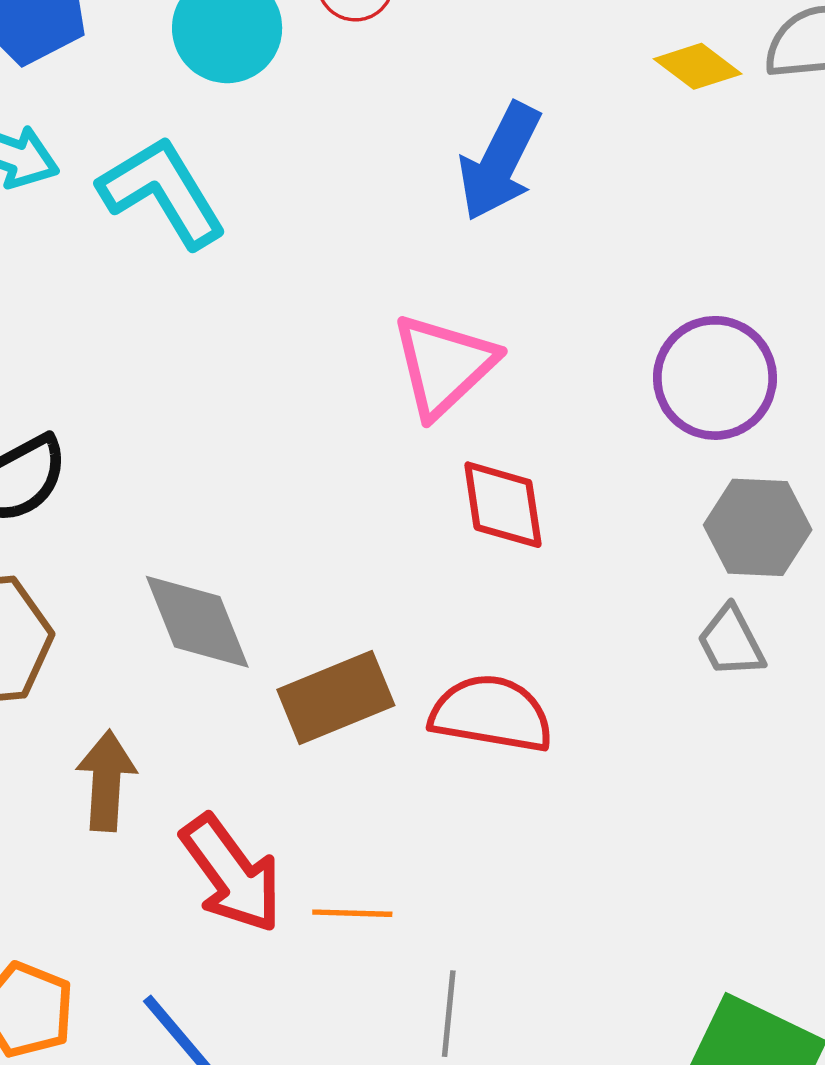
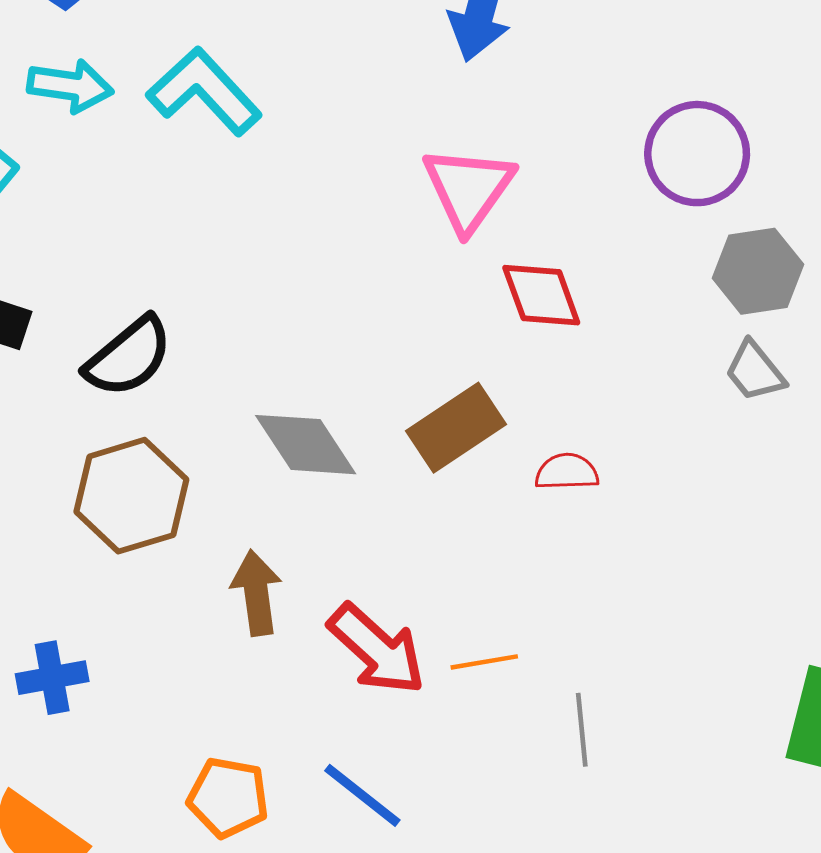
brown rectangle: (336, 698) -> (456, 428), moved
red semicircle: (491, 714) -> (567, 472), size x0.6

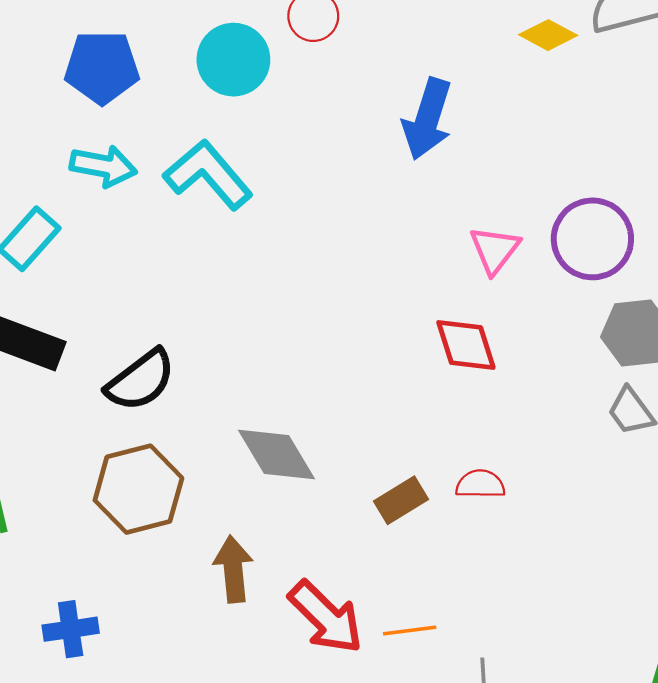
pink triangle: (468, 189) -> (495, 250), moved, size x0.7
brown rectangle: (456, 428) -> (401, 500), moved, size x0.7

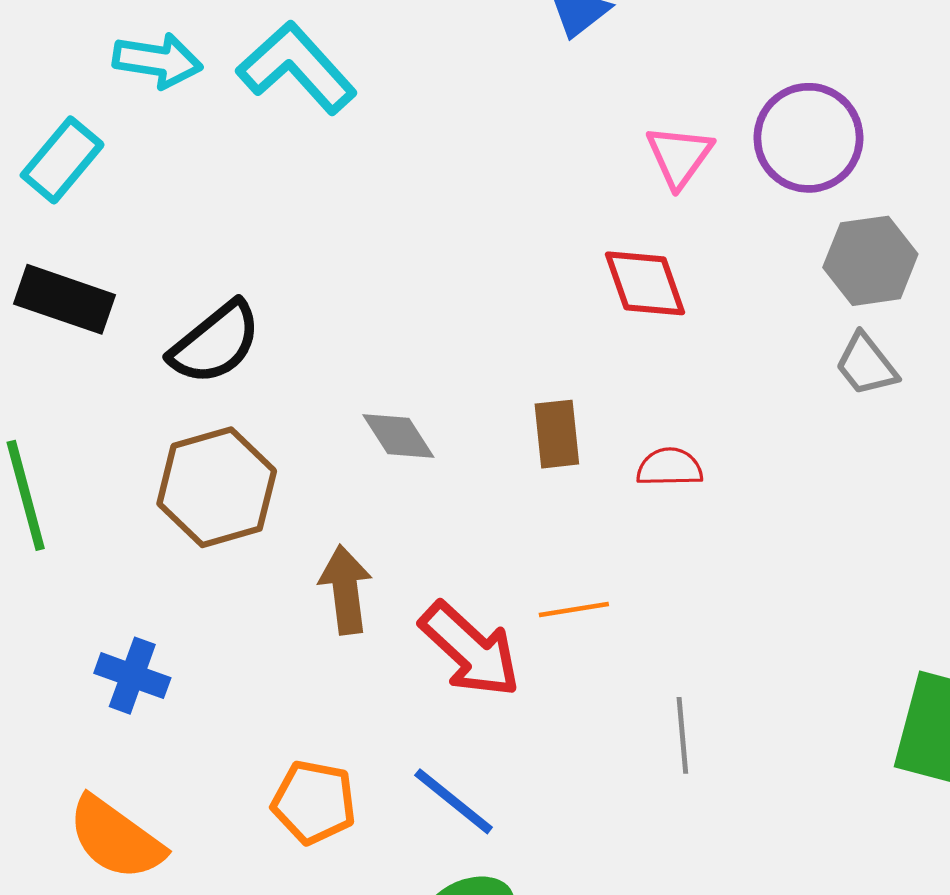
gray diamond: (277, 455) -> (398, 436), size x0.7
brown rectangle: (401, 500) -> (557, 434), moved, turned -63
blue cross: (71, 629) -> (132, 676), turned 30
orange line: (410, 631) -> (574, 609), moved

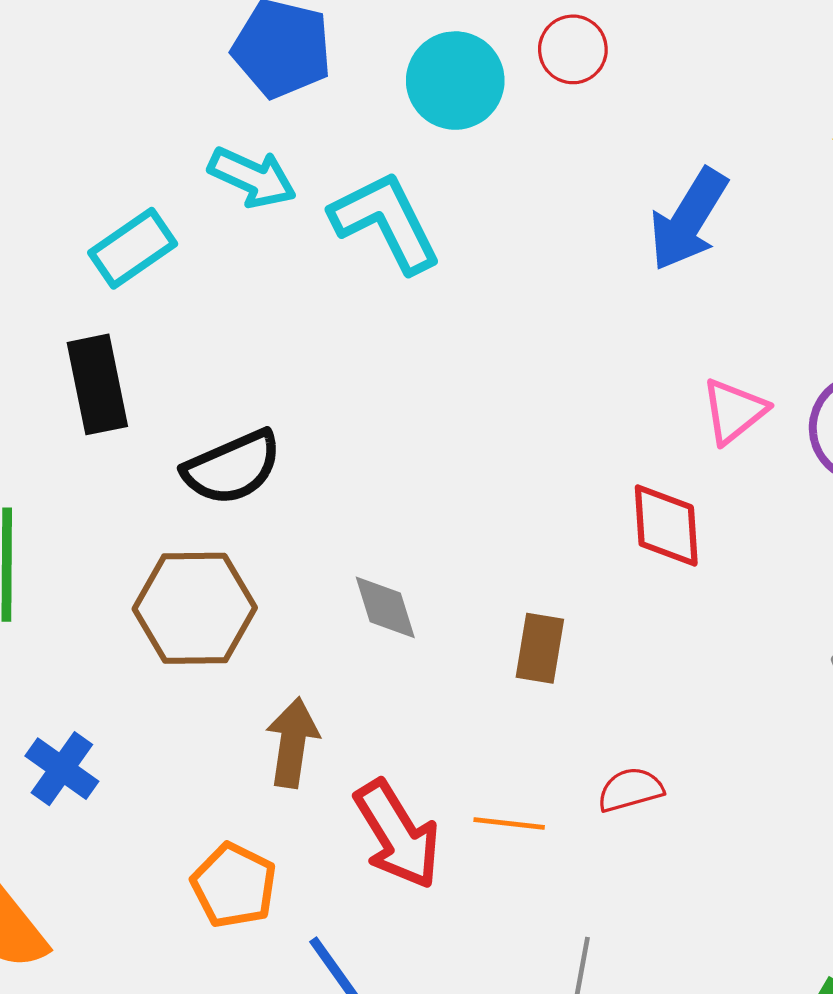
black rectangle: (64, 299) -> (97, 384), turned 44
red semicircle: (670, 467) -> (630, 790), moved, turned -30
orange pentagon: (314, 802) -> (234, 885), moved

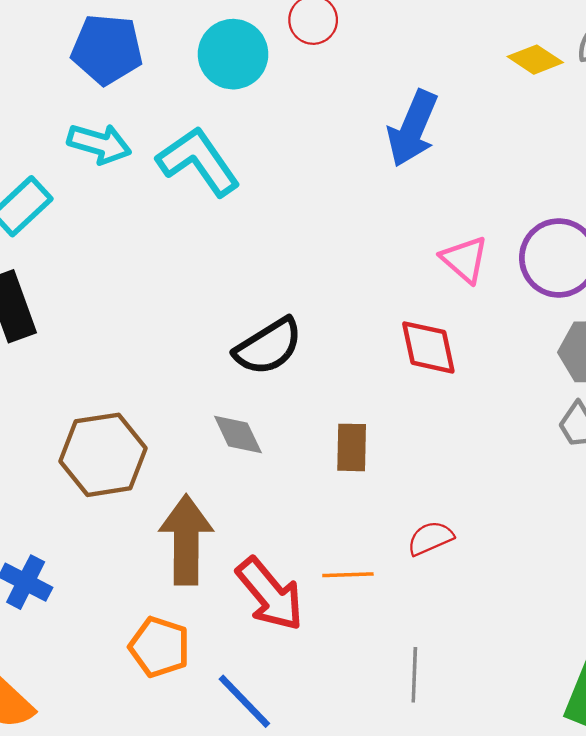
pink triangle: (734, 411) -> (465, 259), turned -32
black semicircle: (232, 468) -> (268, 347), moved
brown arrow: (292, 743) -> (186, 540), size x1.4

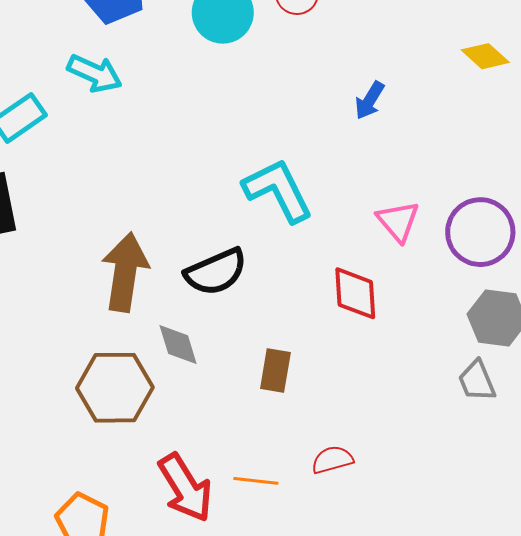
blue arrow: (413, 129) -> (370, 100), size x0.6
cyan L-shape: (198, 161) -> (278, 190), moved
brown hexagon: (103, 455) -> (115, 388), moved
brown arrow: (186, 540) -> (125, 272), moved

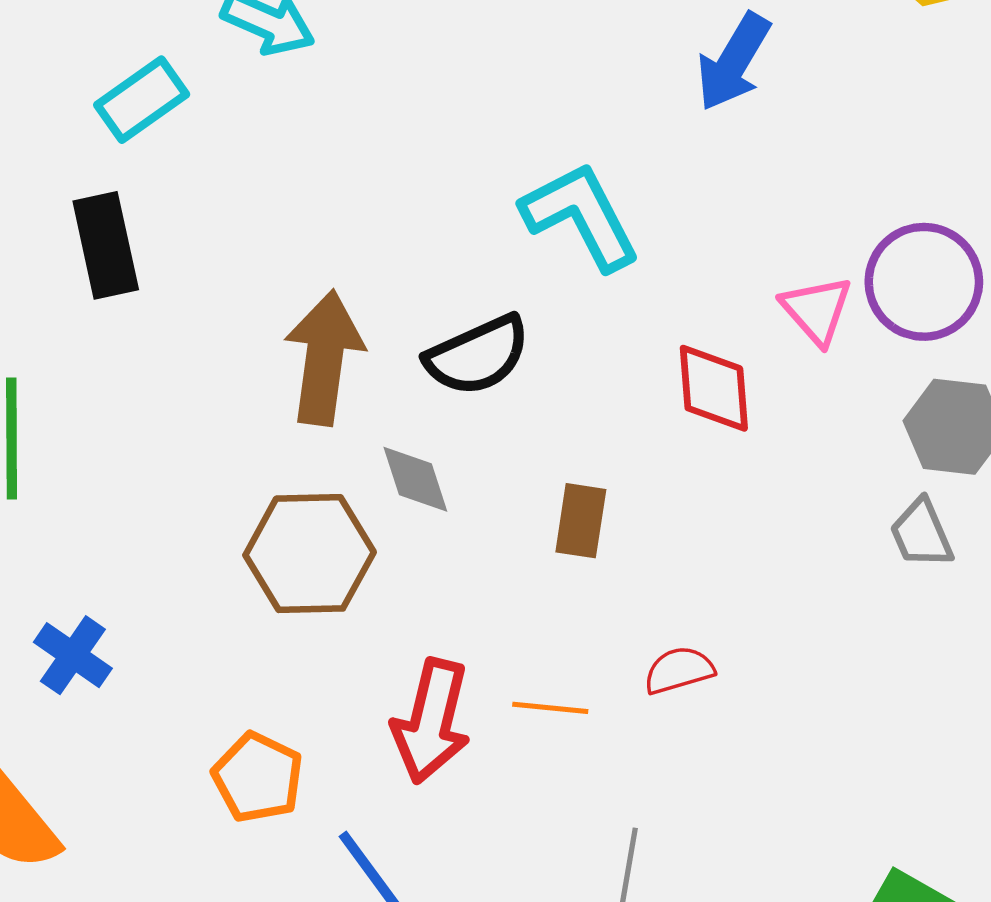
blue arrow: (370, 100) -> (733, 62), size x1.5
pink triangle: (398, 221) -> (817, 310), moved
red arrow: (185, 488) -> (431, 721), turned 46

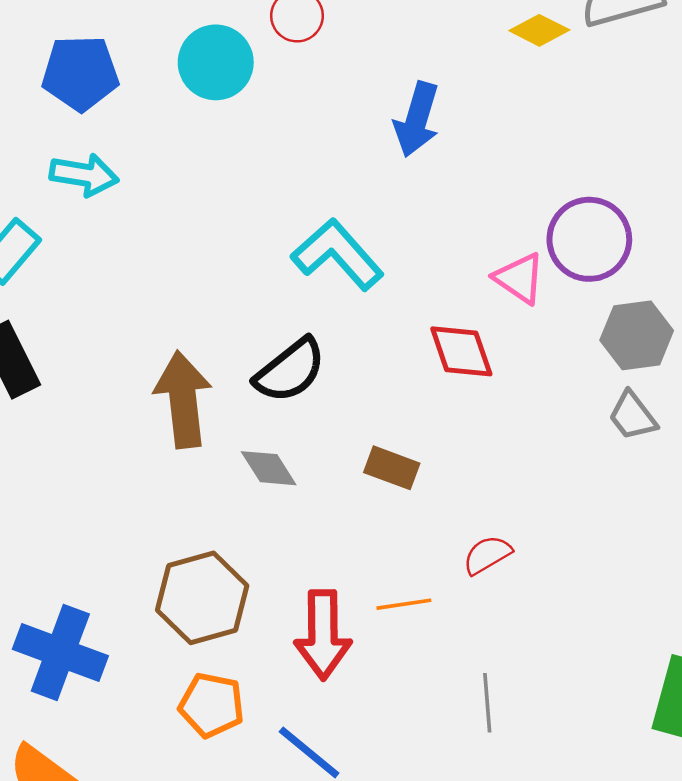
brown rectangle: (581, 521) -> (392, 468), turned -64
brown hexagon: (310, 554) -> (202, 598), moved
blue cross: (73, 655) -> (60, 653), size x1.6

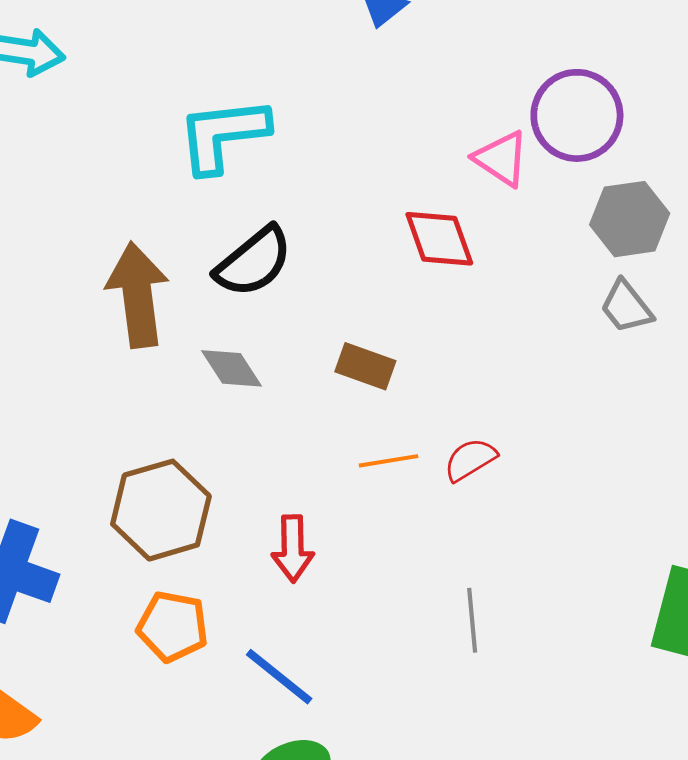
cyan L-shape: (337, 254) -> (223, 135), moved, turned -54
orange line: (404, 604) -> (389, 461), moved
red arrow: (323, 635) -> (293, 549), size x0.7

